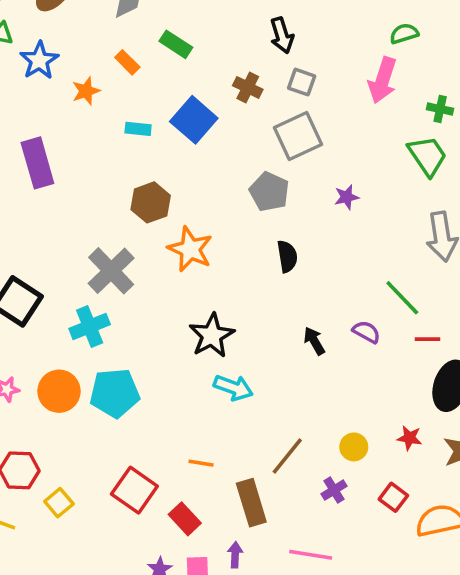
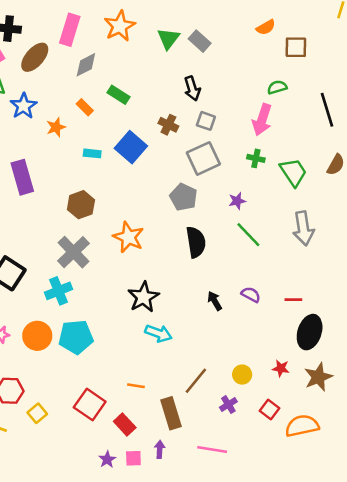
green cross: (440, 109) -> (256, 158), moved
brown hexagon: (151, 202) -> (81, 205), moved
black semicircle: (287, 256) -> (196, 242), size x1.4
green line: (402, 298) -> (248, 235), moved

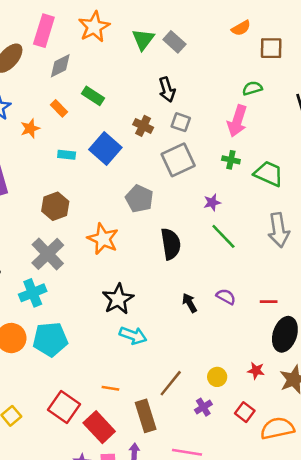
green trapezoid: (293, 172) -> (269, 174), turned -32
gray pentagon: (183, 197) -> (139, 199), moved
red rectangle: (125, 424) -> (99, 427), size x1.4

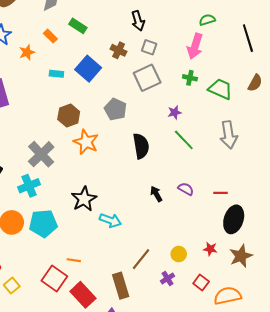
brown hexagon: (55, 206) -> (69, 116), moved
black star: (118, 299) -> (84, 199), moved
orange line: (110, 388) -> (74, 260), moved

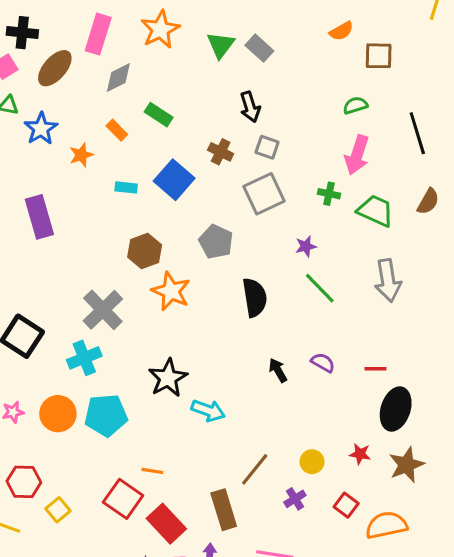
pink arrow: (195, 46) -> (357, 155), moved

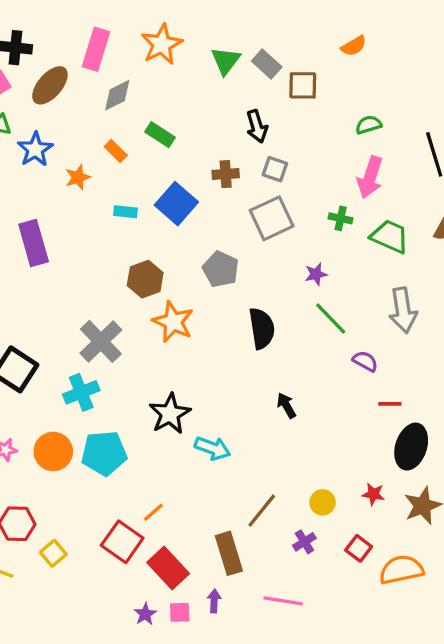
brown square: (379, 56) -> (303, 85), moved
brown cross: (221, 152) -> (226, 174), turned -30
purple semicircle: (323, 363) -> (365, 361), moved
orange line: (152, 471) -> (153, 512), turned -50

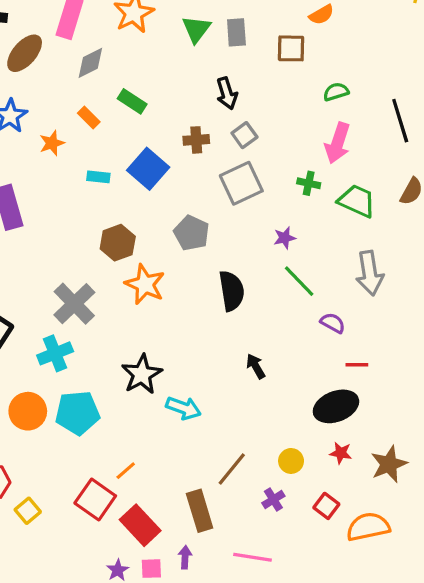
gray rectangle: (267, 64) -> (236, 32), turned 44
brown square: (303, 85) -> (291, 48), moved
gray square: (275, 169) -> (244, 135), turned 35
black ellipse: (411, 447) -> (336, 406), moved, turned 51

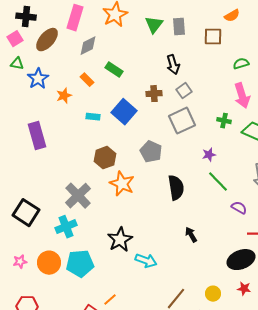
pink arrow: (338, 143) -> (242, 96), turned -35

